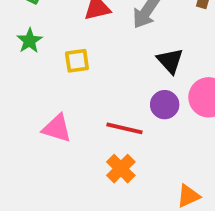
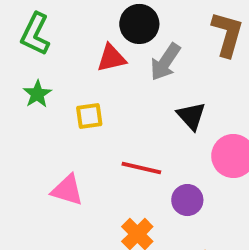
purple circle: (165, 105) -> (187, 200), moved
red line: (124, 128) -> (141, 168), moved

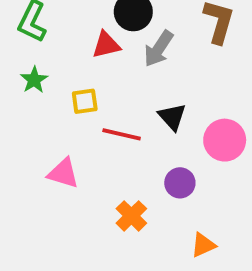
black triangle: (191, 116) -> (172, 117), moved
red line: (141, 168) -> (122, 134), moved

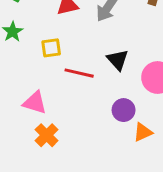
orange cross: (131, 216) -> (47, 135), moved
orange triangle: (203, 245) -> (143, 132), moved

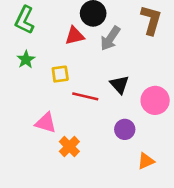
orange triangle: (143, 132) -> (146, 161), moved
orange cross: (47, 135) -> (69, 147), moved

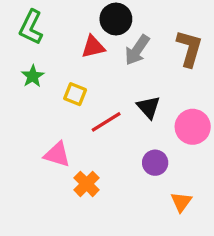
brown L-shape: (151, 20) -> (189, 48), moved
yellow square: (60, 74) -> (75, 94), turned 30
red line: (85, 96) -> (106, 122), turned -45
orange triangle: (146, 161) -> (181, 202), turned -30

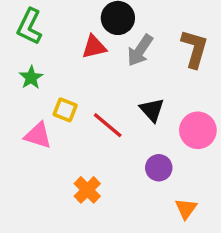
yellow square: (75, 94) -> (65, 110), moved
red line: (106, 122) -> (108, 125), turned 72
pink triangle: (57, 155) -> (38, 135), moved

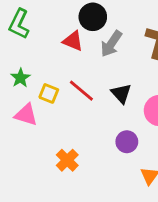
red triangle: (94, 47) -> (73, 41), turned 35
green star: (31, 78) -> (20, 78), moved
red line: (108, 125) -> (81, 91), moved

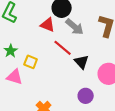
gray arrow: (111, 44) -> (75, 27), turned -84
red line: (81, 91) -> (63, 48), moved

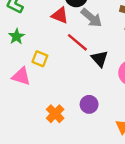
green star: (11, 51) -> (17, 36), moved
purple circle: (86, 96) -> (89, 104), moved

